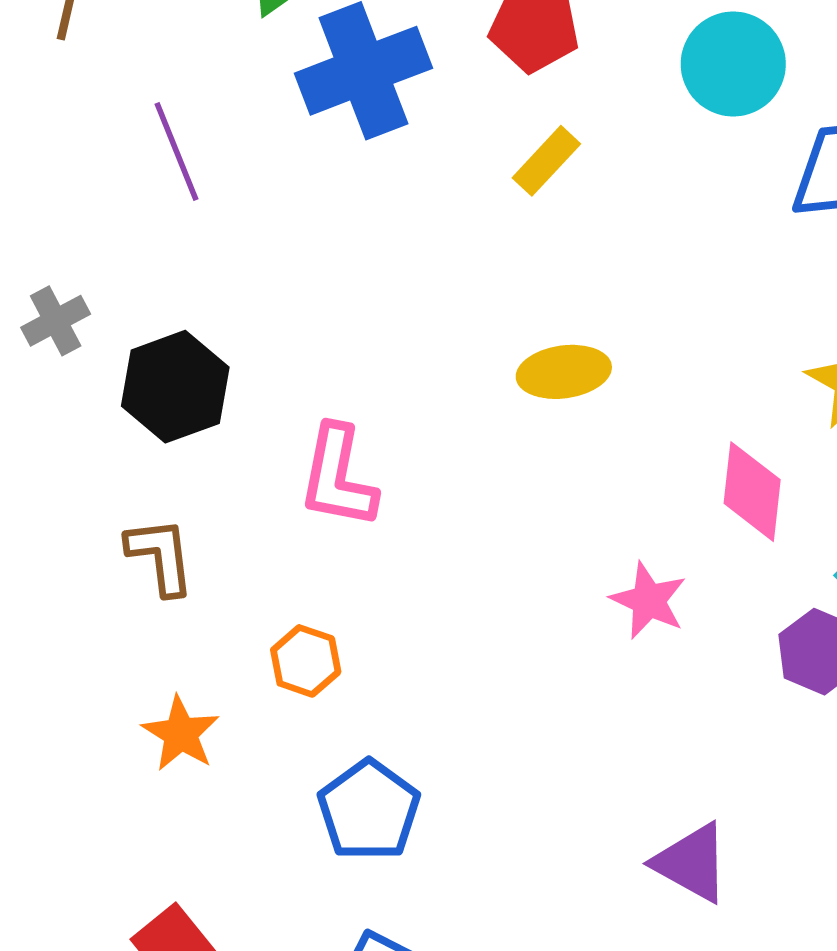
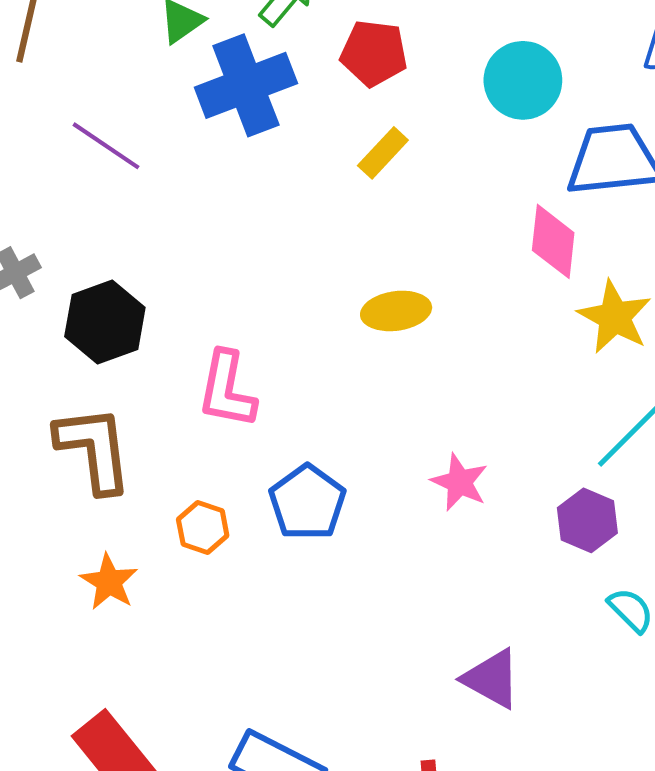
purple line: (177, 151) -> (106, 146), turned -34
pink diamond: (752, 492) -> (553, 241), moved
brown L-shape: (160, 556) -> (94, 449), size x1.5
blue pentagon: (369, 810) -> (307, 502), moved

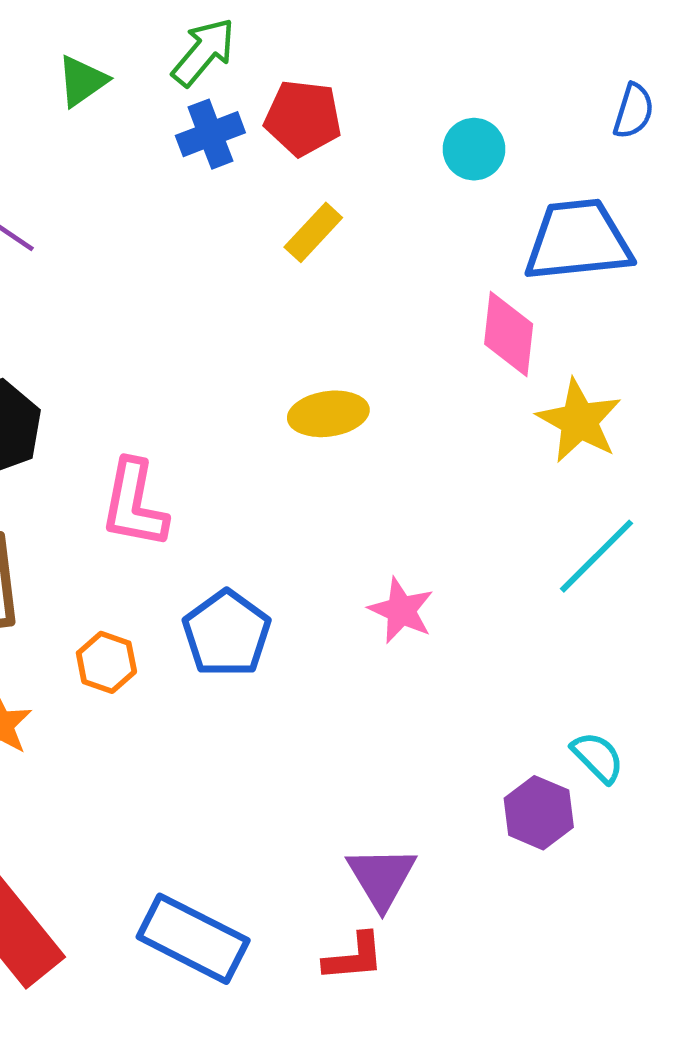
cyan circle: (523, 80) -> (474, 149), size x0.7
blue cross: (246, 85) -> (210, 134), moved, size x0.6
purple hexagon: (587, 520) -> (539, 813), moved
purple triangle: (492, 679) -> (382, 877), moved, turned 30

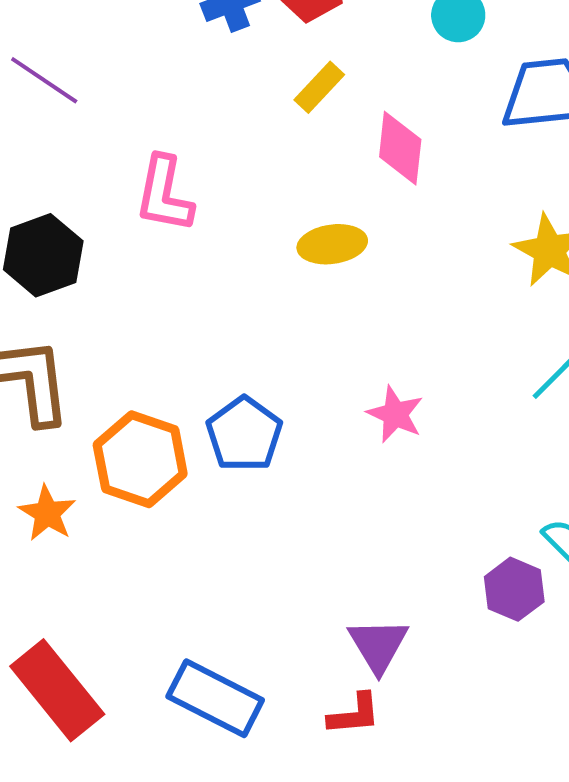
pink diamond: (509, 334) -> (400, 148), moved
pink L-shape: (134, 504) -> (164, 194), moved
orange hexagon: (106, 662) -> (140, 459), size x1.8

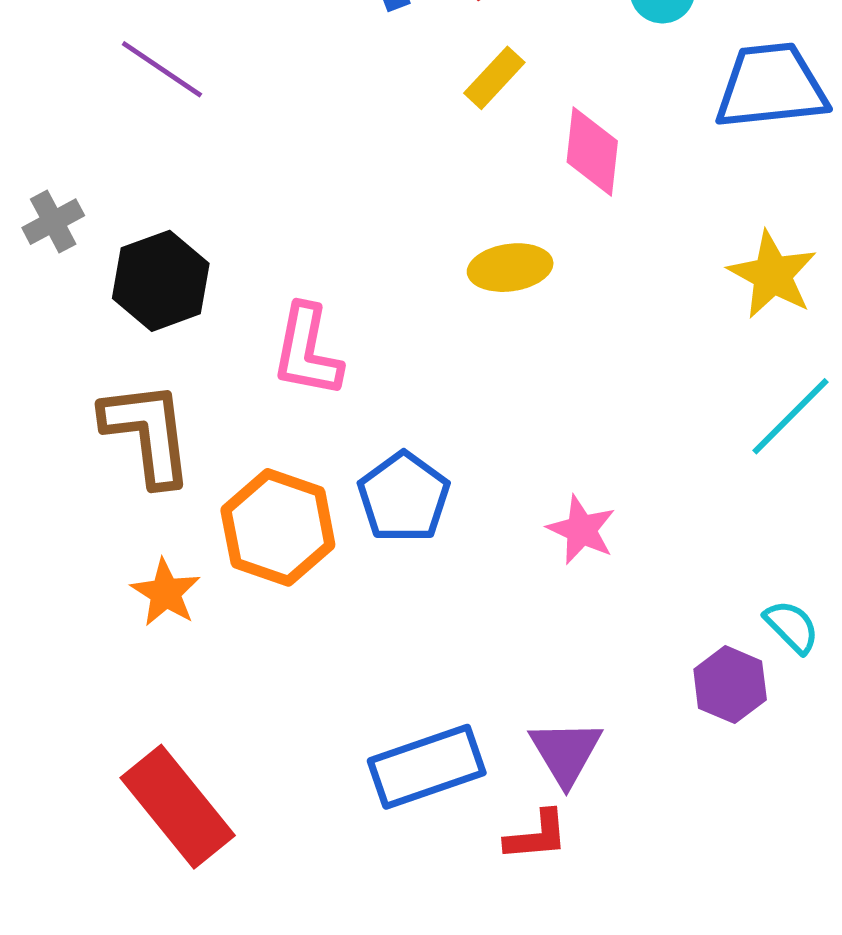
pink L-shape: (164, 194) -> (307, 351), moved
pink star: (395, 414) -> (581, 530), moved
blue rectangle: (215, 698) -> (427, 767), moved, turned -46

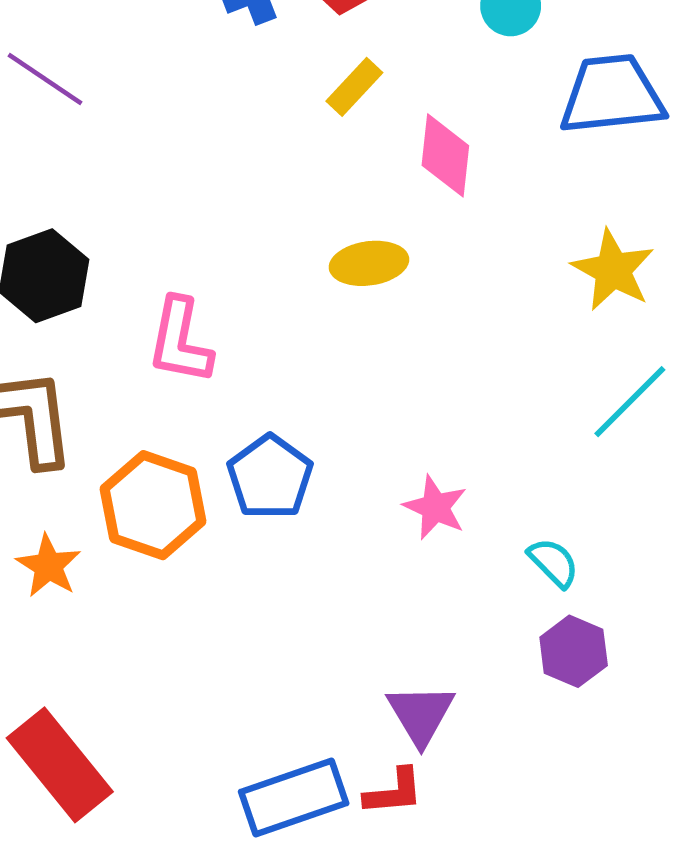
cyan semicircle: (792, 627) -> (553, 562), moved
blue rectangle: (427, 767) -> (294, 798), moved

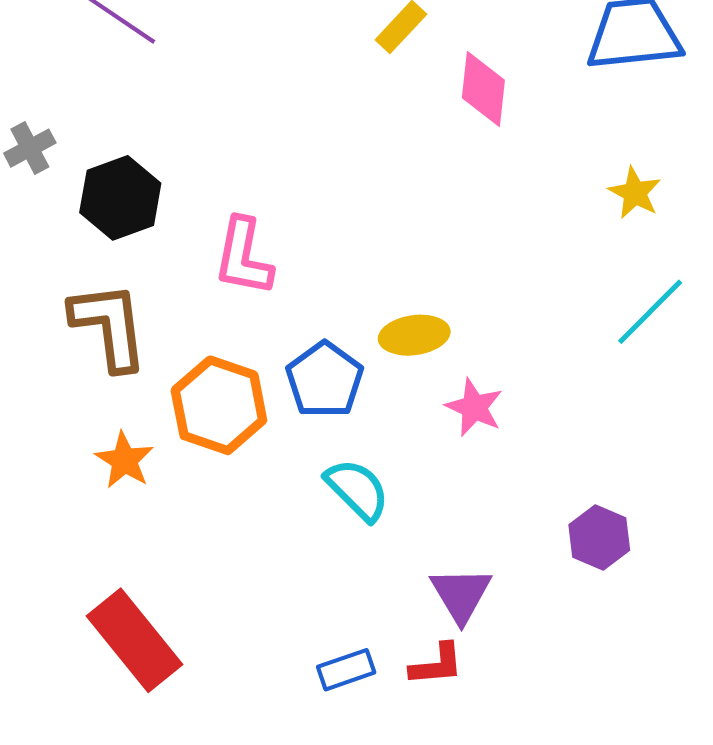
yellow ellipse: (369, 263) -> (414, 335), moved
yellow star: (613, 270) -> (635, 193), size x0.7
cyan semicircle: (553, 562) -> (357, 490), moved, size x1.4
blue rectangle: (294, 798) -> (346, 670), size x0.6

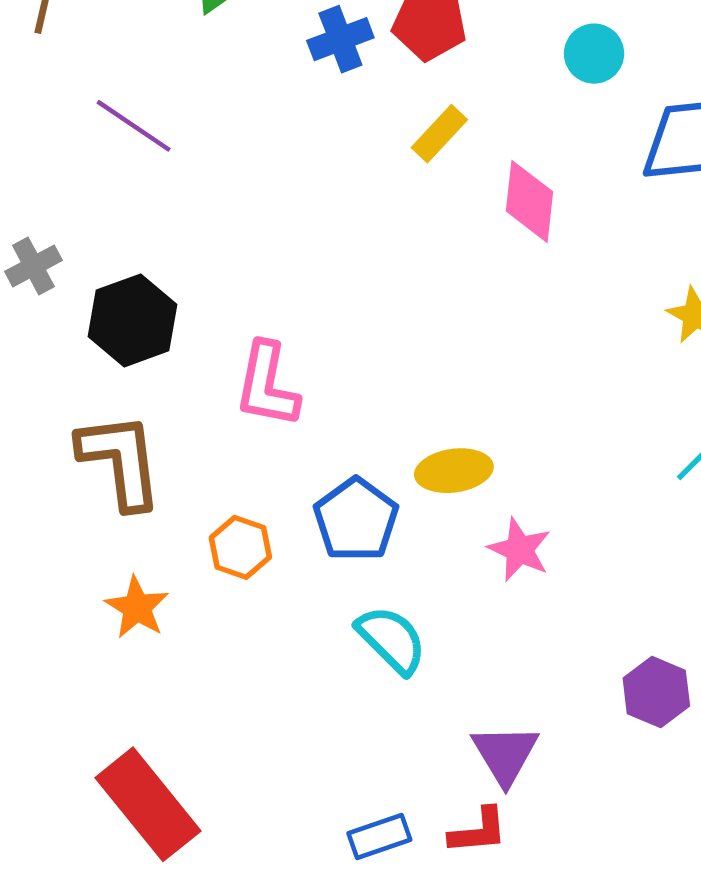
orange hexagon: (219, 405) -> (240, 547), size x0.6

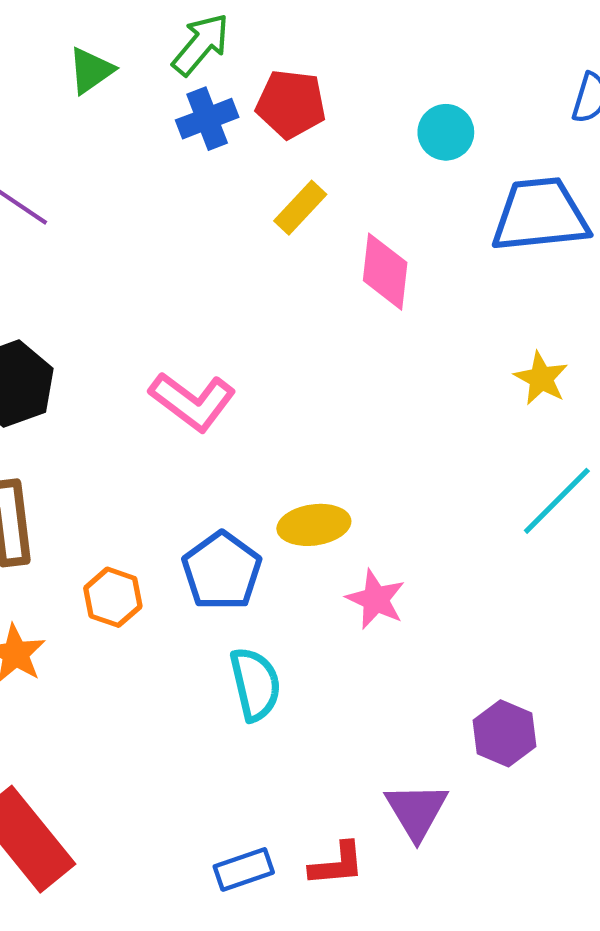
pink L-shape: (267, 385) -> (192, 401), moved, turned -64
cyan semicircle: (392, 640) -> (255, 684), turned 32
purple triangle: (505, 754) -> (417, 811), moved

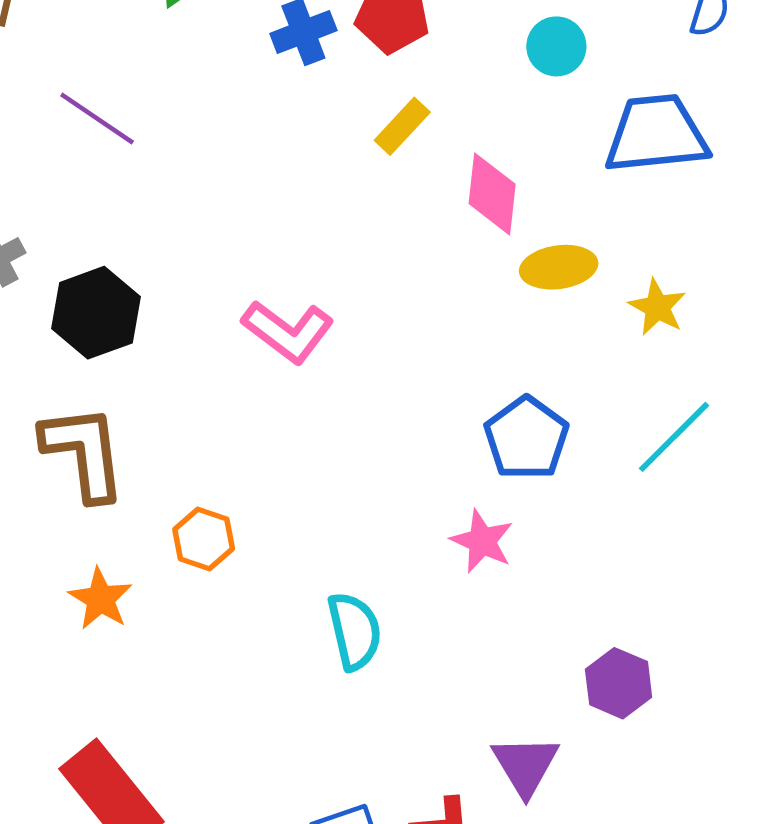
yellow ellipse: (314, 525) -> (559, 267), moved
blue pentagon: (222, 571) -> (526, 438), moved

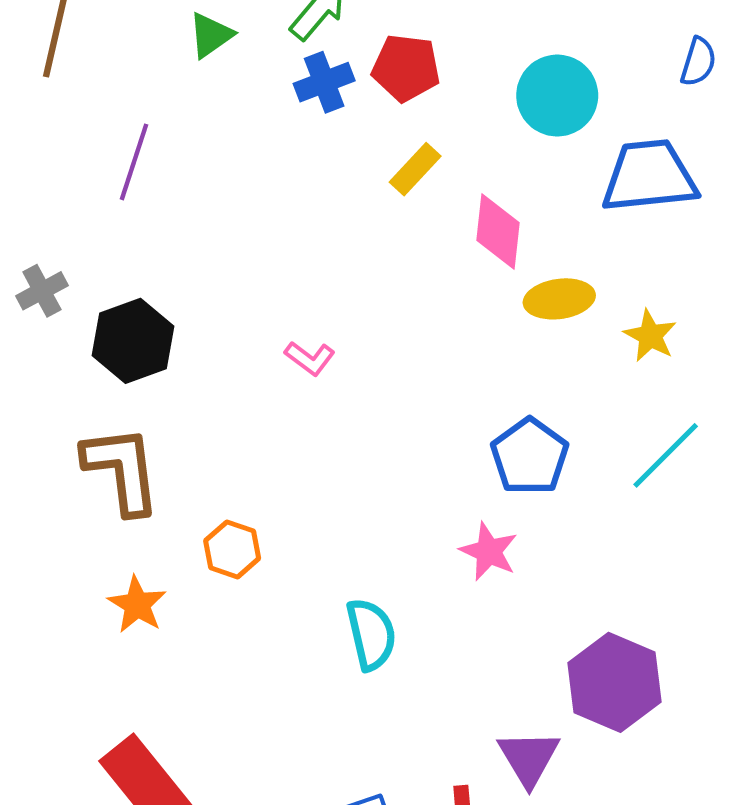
cyan circle: (556, 46) -> (557, 96), size x1.5
purple line: (97, 119) -> (134, 162), turned 74
pink L-shape: (288, 332) -> (310, 358), size x0.6
purple hexagon: (619, 683) -> (614, 682), size x1.5

